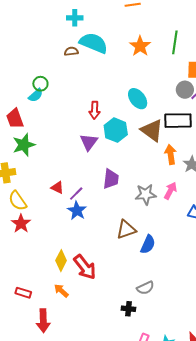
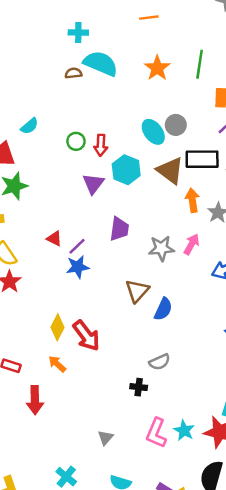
green circle: (40, 84) -> (76, 141), moved
gray circle: (185, 90) -> (176, 125), moved
blue star: (77, 211) -> (78, 267), turned 30
brown triangle: (126, 230) -> (137, 291), turned -30

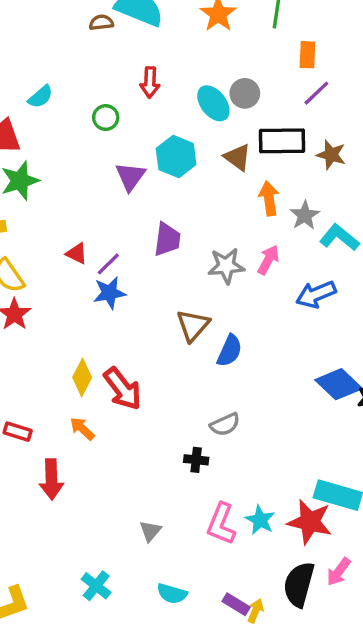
red arrow: (101, 145) -> (150, 82), moved
brown triangle: (170, 171) -> (238, 157), size x0.7

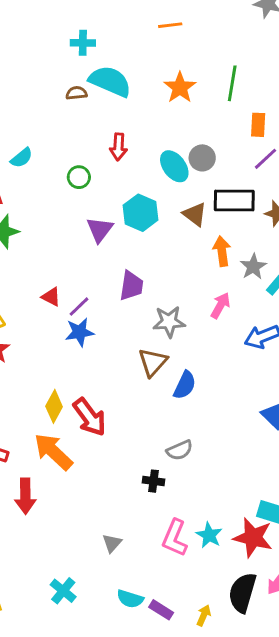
gray star: (226, 266) -> (169, 322), moved
orange arrow: (82, 429) -> (53, 452), size x1.8
purple rectangle: (236, 604) -> (161, 610), moved

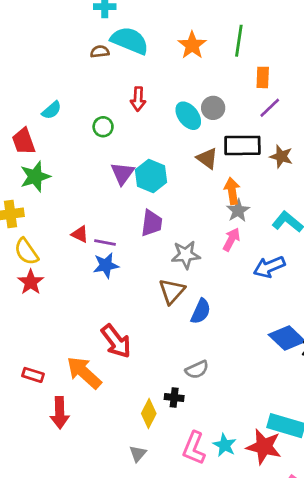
cyan hexagon: (140, 213) -> (151, 176), moved
gray star: (253, 267) -> (238, 211), moved
purple line: (79, 307) -> (105, 243), turned 55
yellow diamond: (54, 406) -> (149, 413), moved

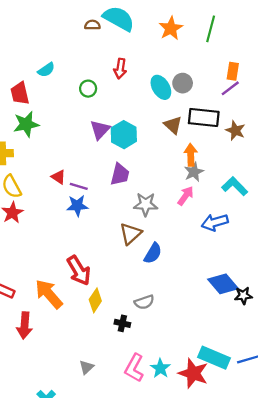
orange rectangle: (263, 77) -> (233, 71), moved
yellow diamond: (149, 413) -> (95, 300), moved

